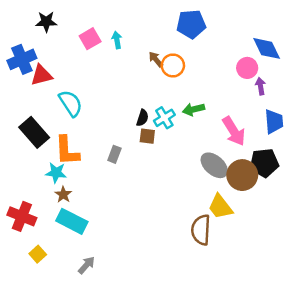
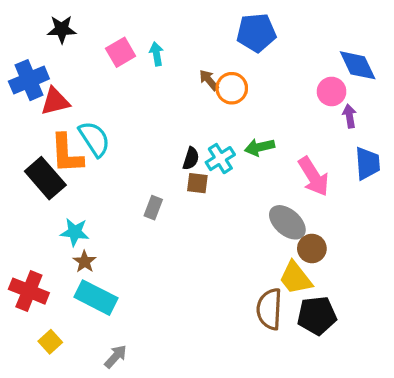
orange L-shape: (67, 151) -> (67, 154), moved
black pentagon: (264, 163) -> (317, 316), moved
brown circle: (242, 175) -> (312, 248), moved, size x0.7

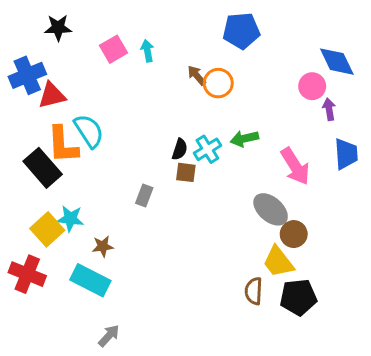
brown star: (85, 262) -> (103, 246), moved, turned 30
brown semicircle: (269, 309) -> (254, 291), size x0.7
yellow square: (50, 342) -> (47, 229), moved, size x1.5

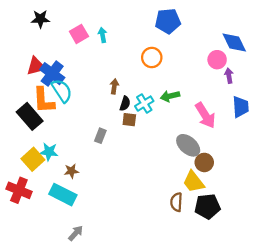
blue cross: (27, 75) -> (52, 74), moved, turned -30
brown arrow: (197, 75) -> (114, 86), moved, turned 48

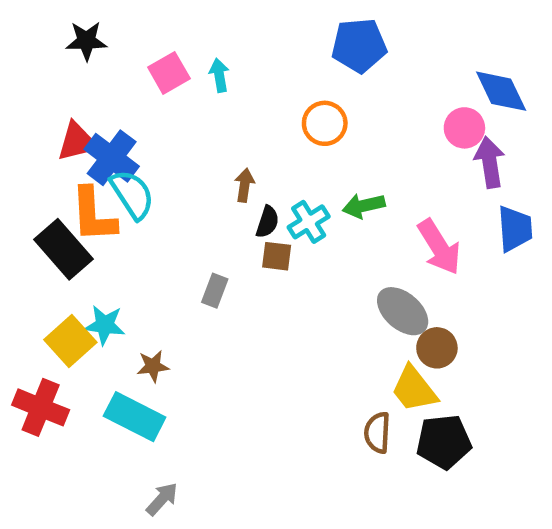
purple arrow: (229, 76) -> (490, 162), size x1.5

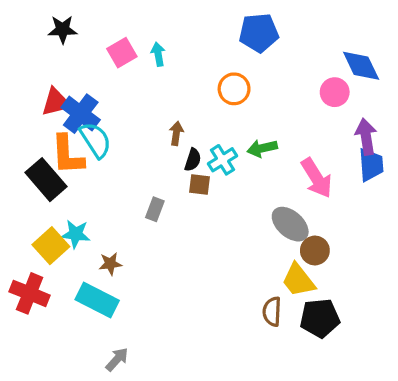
purple arrow: (490, 162) -> (366, 137), moved

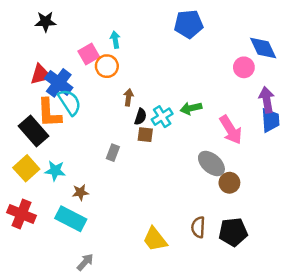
pink square: (122, 53) -> (89, 54), moved
orange circle: (234, 89) -> (107, 66), moved
yellow square: (51, 246) -> (26, 168), moved
yellow trapezoid: (298, 280) -> (155, 239), moved

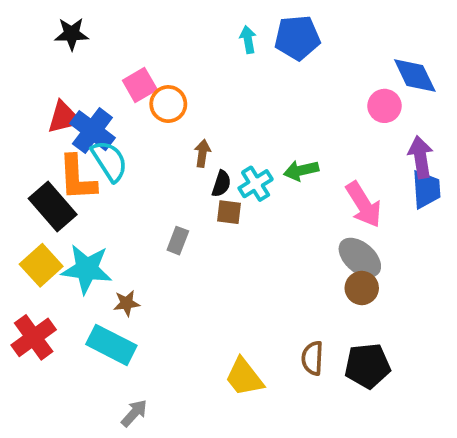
cyan arrow: (115, 40) -> (248, 40), moved
gray ellipse: (211, 164) -> (360, 258), moved
cyan star: (55, 171) -> (87, 269), size x1.5
red cross: (21, 214) -> (34, 337), turned 32

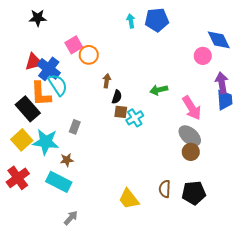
cyan cross: (256, 184) -> (135, 118), moved
gray rectangle: (178, 241) -> (75, 127), moved

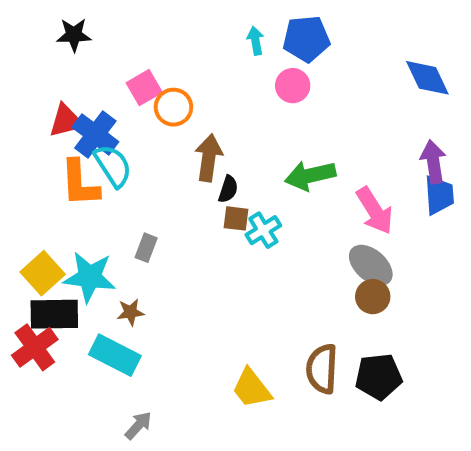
pink circle: (203, 56) -> (293, 86), moved
brown arrow: (107, 81) -> (209, 158), size x1.6
green arrow: (159, 90) -> (310, 175), size x1.4
black rectangle: (28, 109) -> (54, 314), moved, turned -50
brown semicircle: (165, 189) -> (322, 369), size x1.4

